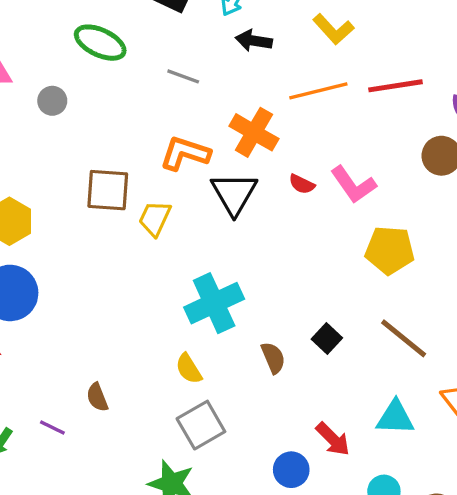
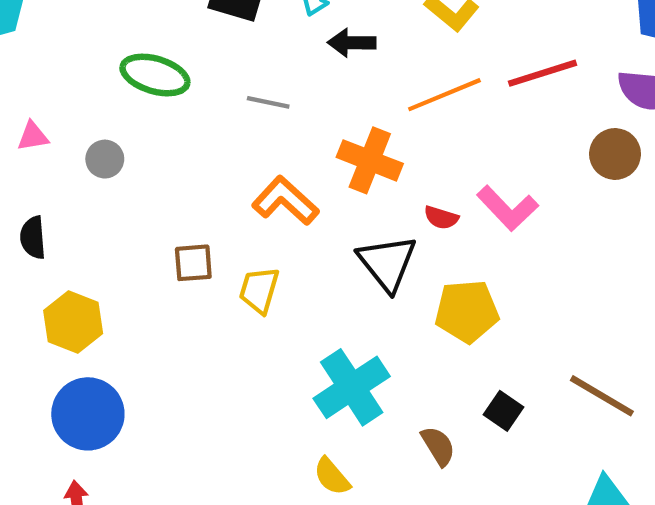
orange L-shape: (185, 153) -> (285, 201), turned 33
brown square: (108, 190) -> (193, 263), size x0.7
black triangle: (234, 194) -> (387, 263), moved
yellow pentagon: (390, 250) -> (467, 311), moved

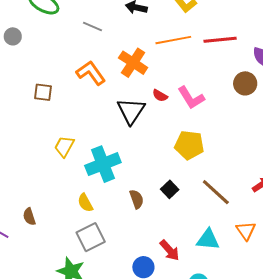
yellow trapezoid: (259, 290) -> (64, 146), moved
yellow pentagon: (467, 311) -> (189, 145), moved

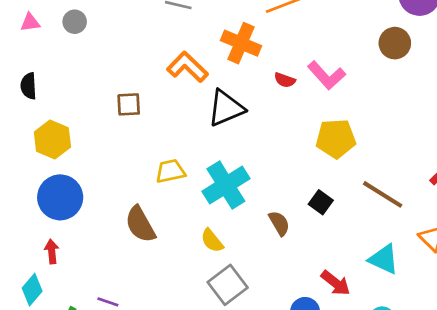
gray circle: (13, 36) -> (75, 22), moved
black triangle: (131, 111) -> (226, 108), moved, turned 44
yellow trapezoid: (64, 146) -> (170, 171), turned 60
brown semicircle: (29, 217) -> (140, 224), moved, size x1.6
cyan triangle: (208, 239) -> (384, 259), turned 30

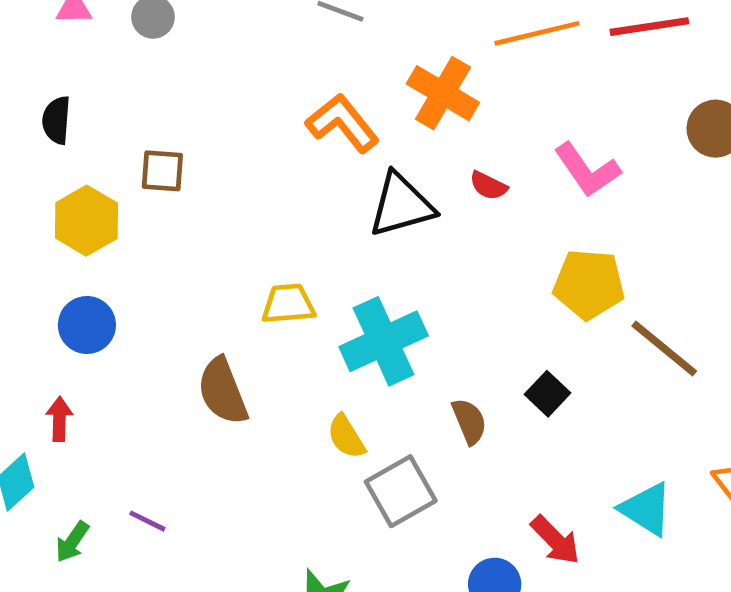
red semicircle: (285, 80) -> (488, 186), moved
brown square: (129, 104) -> (162, 171), moved
brown line: (383, 194) -> (664, 349), moved
blue circle: (60, 197) -> (87, 325), size x0.7
gray square: (228, 285) -> (401, 491), moved

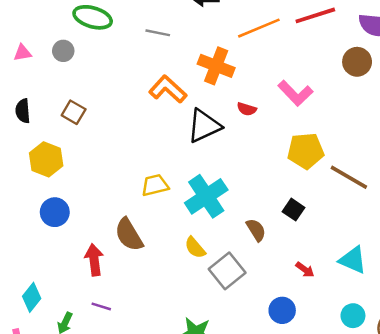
brown square: (162, 171) -> (74, 112), moved, turned 35
red arrow: (59, 419) -> (94, 260), moved, size x1.4
red arrow: (555, 540) -> (305, 270), moved, size x0.7

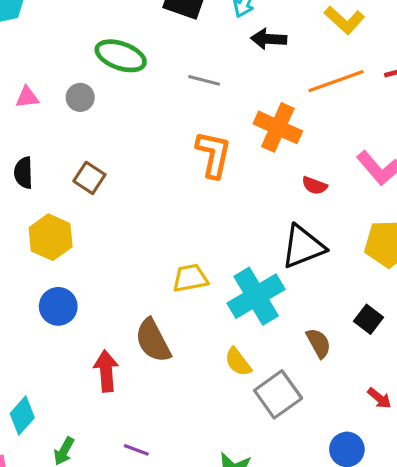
orange L-shape: (168, 89) -> (213, 154), turned 57
black triangle: (204, 126) -> (303, 247), moved
purple line: (101, 306) -> (136, 450), moved

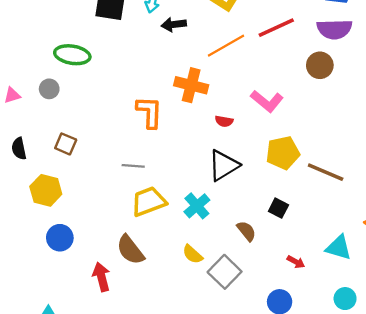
gray line: (204, 80) -> (133, 166), moved
yellow trapezoid: (190, 278) -> (149, 202), size x1.4
cyan cross: (256, 296) -> (197, 206), size x0.7

